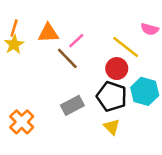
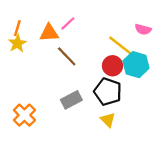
pink line: (76, 41) -> (68, 23), moved
cyan hexagon: (145, 91) -> (136, 65), moved

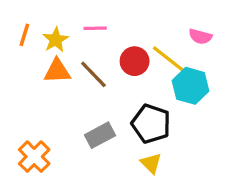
pink line: (68, 23) -> (95, 28), turned 42
orange triangle: (49, 33) -> (57, 71), moved
yellow star: (17, 43) -> (56, 40), moved
red circle: (113, 66) -> (135, 61), moved

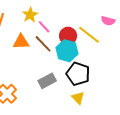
pink line: (95, 28) -> (44, 27), moved, turned 48
yellow star: (56, 40) -> (30, 15), moved
cyan hexagon: (190, 86) -> (67, 51), moved

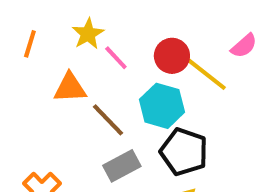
pink semicircle: (108, 21) -> (244, 46), turned -56
red circle: (68, 36) -> (172, 56), moved
brown line: (43, 44) -> (108, 120), moved

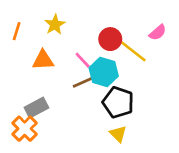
pink line: (116, 58) -> (83, 60), moved
brown line: (108, 120) -> (85, 81), moved, turned -70
gray rectangle: (122, 166) -> (36, 108), moved

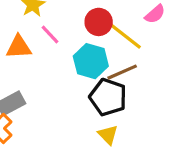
pink line: (83, 60) -> (50, 34), moved
brown line: (85, 81) -> (122, 72), moved

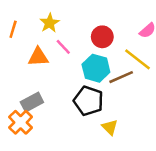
yellow line: (125, 36) -> (137, 59), moved
black pentagon: (108, 97) -> (88, 101), moved

